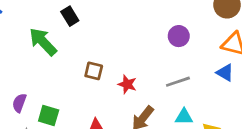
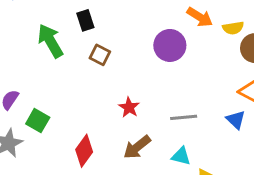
purple circle: (179, 36) -> (170, 45), moved, size x1.4
brown square: (94, 71) -> (100, 55), moved

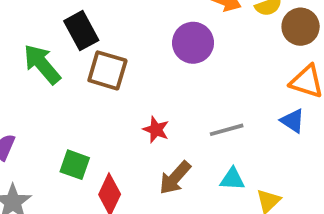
black rectangle: (85, 20) -> (81, 31), size x1.4
brown square: (100, 55) -> (107, 70), size x1.5
green square: (38, 121) -> (75, 165), moved

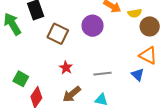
brown square: (107, 70) -> (58, 34), moved

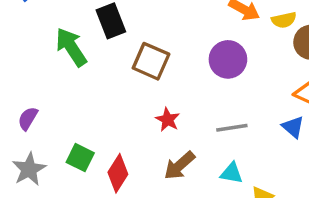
purple circle: (93, 26) -> (228, 59), moved
green square: (21, 79) -> (80, 158), moved

